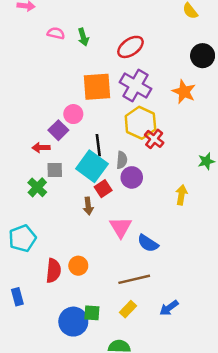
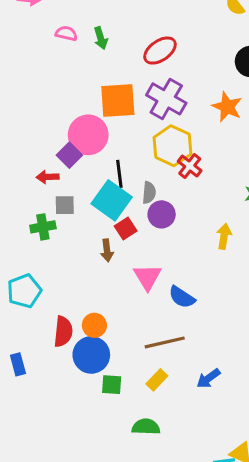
pink circle: (73, 114) -> (88, 135), size x1.6
green cross: (37, 187) -> (43, 227), turned 36
blue circle: (73, 322) -> (91, 355), moved

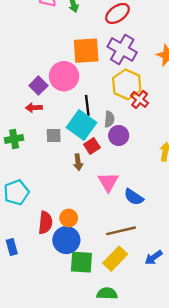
purple square: (69, 155) -> (38, 86), moved
gray square: (65, 205) -> (54, 135), moved
green cross: (43, 227) -> (14, 139), moved
yellow rectangle: (157, 380) -> (115, 259), size x1.5
green square: (112, 385) -> (81, 262), size x1.5

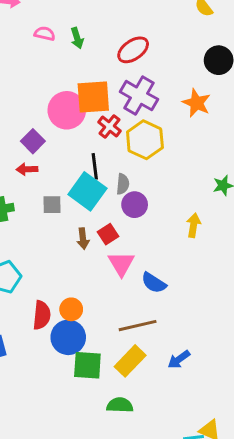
pink circle: (64, 76) -> (67, 110), moved
red cross: (140, 99) -> (110, 127), moved
red square: (92, 146) -> (108, 234), moved

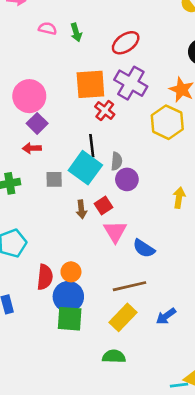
pink circle: (67, 110) -> (29, 96), moved
yellow hexagon: (145, 140) -> (167, 122), moved
green square: (87, 365) -> (70, 319), moved

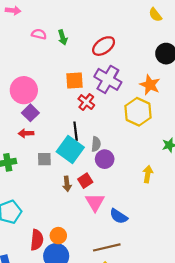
orange square: (90, 84) -> (74, 80), size x0.7

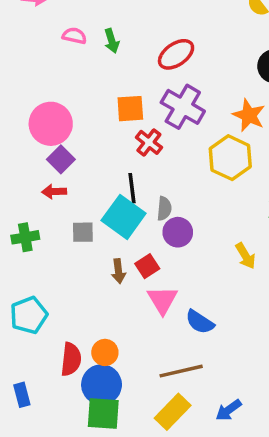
yellow arrow: (148, 174) -> (246, 256), turned 140

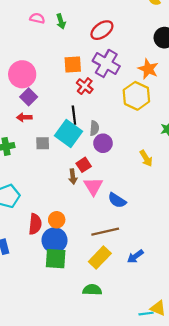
brown arrow: (118, 271) -> (73, 177), moved

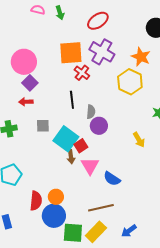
orange square: (73, 65) -> (71, 53), size x1.4
cyan square: (69, 134) -> (66, 139), moved
green square: (56, 259) -> (73, 233), moved

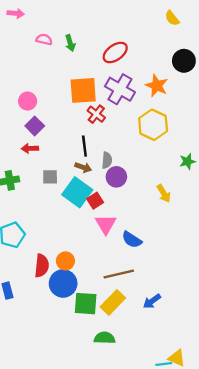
orange star: (141, 57) -> (157, 86), moved
pink circle: (24, 62) -> (28, 101), size x0.6
brown arrow: (71, 157) -> (83, 167), moved, turned -64

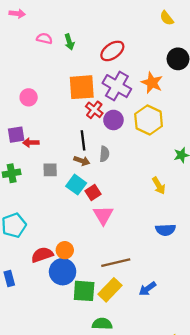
purple square: (35, 126) -> (16, 135), moved, turned 36
purple circle: (116, 177) -> (113, 120), moved
cyan square: (77, 192) -> (76, 185), size x0.7
blue semicircle: (132, 240) -> (166, 230), moved, turned -36
red semicircle: (42, 266) -> (42, 255), turned -115

